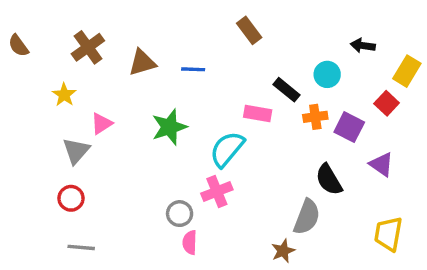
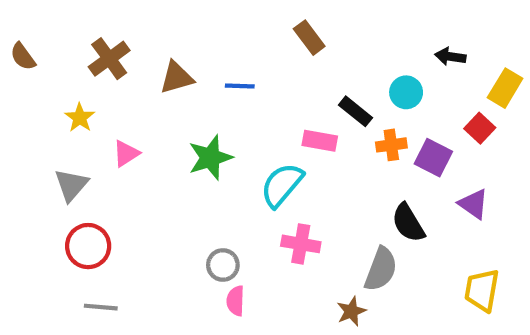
gray triangle: (76, 151) -> (71, 185), moved
pink cross: (217, 191) -> (301, 244), moved, turned 32
red circle: (71, 198) -> (88, 246), size x1.4

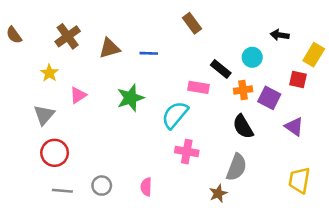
red square: (480, 128) -> (298, 80), turned -30
black semicircle: (408, 223) -> (243, 127), moved
gray circle: (223, 265) -> (102, 186), moved

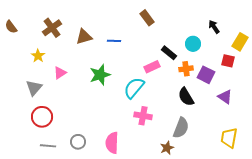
black arrow: (280, 35) -> (214, 27), turned 48
pink rectangle: (199, 87) -> (152, 67), turned -35
pink semicircle: (146, 187) -> (112, 143), size x1.5

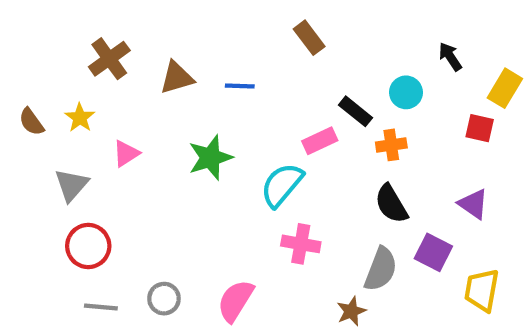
brown semicircle: (11, 27) -> (31, 122), moved
purple square: (206, 75) -> (433, 252), moved
pink semicircle: (112, 143) -> (236, 301), turned 30

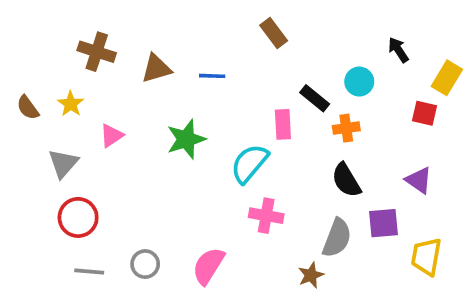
brown cross: (109, 59) -> (97, 52), turned -36
pink rectangle: (320, 141) -> (283, 124), turned -68
purple square: (433, 252) -> (383, 223), turned -32

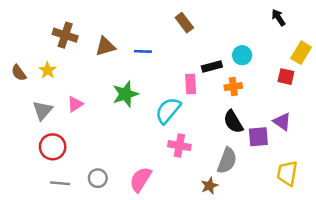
black arrow: (398, 50) -> (278, 18), moved
black rectangle: (315, 98) -> (212, 66), turned -54
pink triangle: (112, 136) -> (75, 104), moved
purple square: (383, 223) -> (258, 137), moved

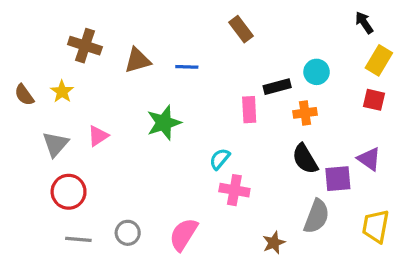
yellow rectangle: (301, 53) -> (379, 60), moved
cyan semicircle: (168, 110) -> (220, 159), moved, size x0.6
gray semicircle: (227, 161) -> (317, 216), moved

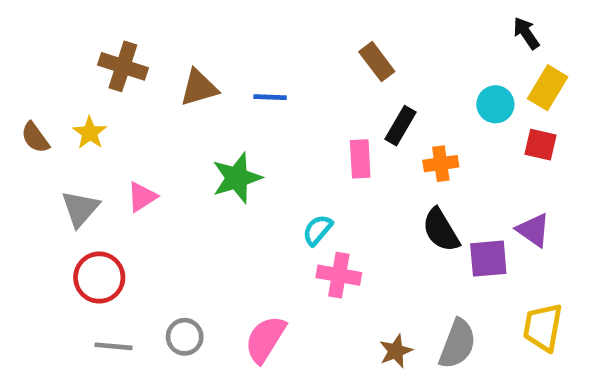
brown rectangle: (241, 29) -> (377, 62), moved
cyan circle: (317, 72) -> (495, 104), moved
black rectangle: (277, 87) -> (401, 126), turned -45
gray semicircle: (317, 216) -> (457, 344), moved

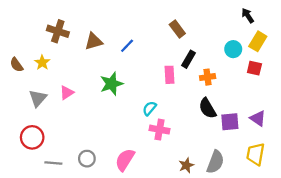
blue line: (270, 97) -> (127, 46), turned -48
purple triangle: (533, 230) -> (258, 118), moved
red circle: (99, 277) -> (32, 137), moved

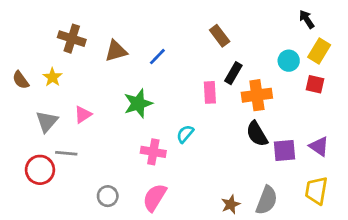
orange cross: (208, 77) -> (257, 95), size x1.5
pink cross: (159, 130) -> (153, 152), moved
gray line: (53, 163) -> (66, 153), moved

